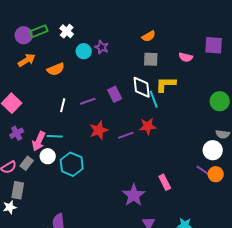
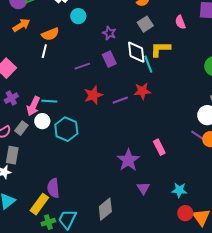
purple star: (102, 47) -> (109, 33), moved
pink semicircle: (186, 57) -> (180, 22), turned 56
gray square: (151, 59) -> (145, 24), turned -35
white line: (63, 105) -> (44, 51), moved

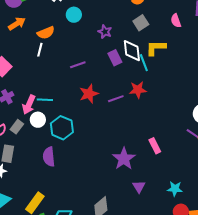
purple rectangle: (109, 59) -> (115, 58), moved
purple semicircle: (53, 188) -> (49, 157), moved

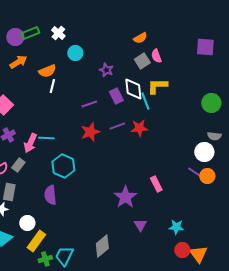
pink semicircle: (176, 21) -> (156, 56), moved
white line: (40, 50) -> (52, 86), moved
purple line: (78, 65) -> (89, 104), moved
purple line: (116, 99) -> (117, 126), moved
white circle: (38, 120) -> (27, 223), moved

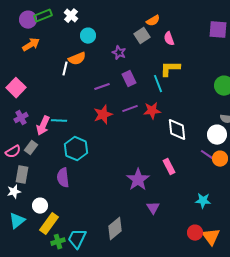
gray square: (142, 61) -> (142, 36), moved
orange semicircle: (47, 71) -> (77, 59), moved
white diamond: (133, 89) -> (177, 130), moved
cyan star: (176, 227) -> (203, 201), moved

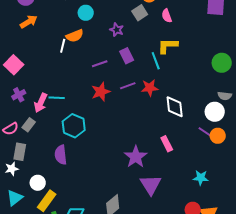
purple triangle: (153, 208) -> (151, 185), size x1.6

